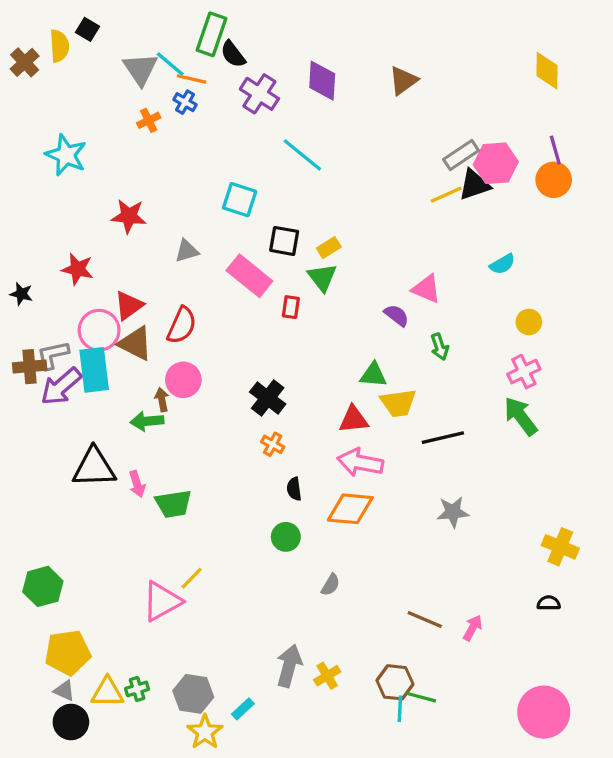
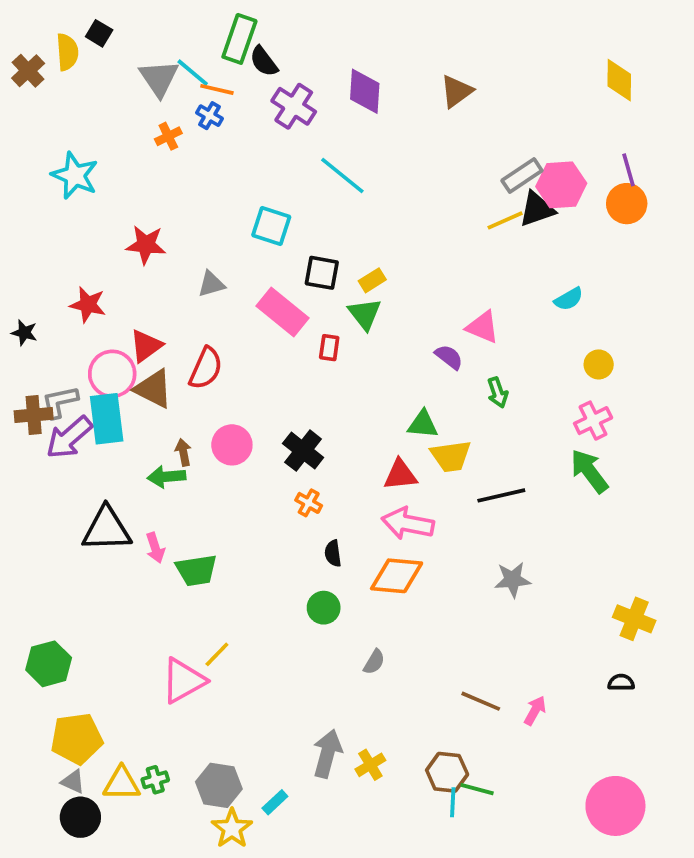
pink circle: (183, 380) -> (232, 445), moved

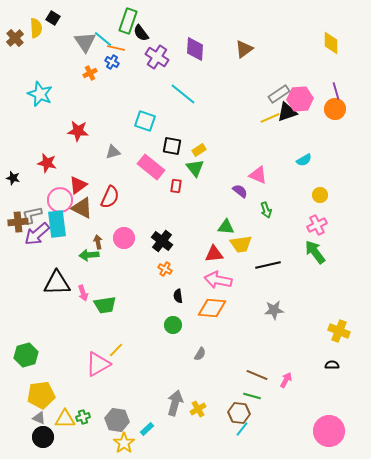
green line: (477, 789) -> (252, 396), moved
cyan line: (453, 802) -> (242, 429), turned 35

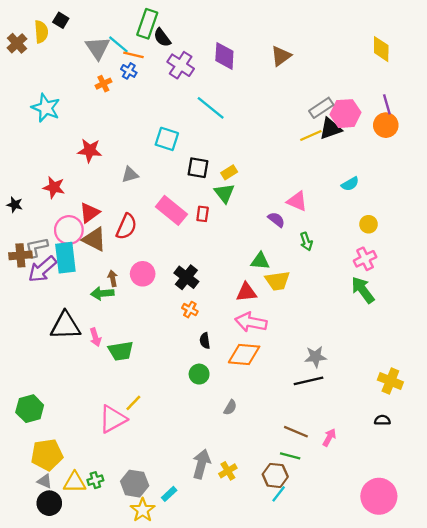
pink rectangle: (151, 167) -> (171, 210), moved
black line: (268, 265) -> (309, 381), moved

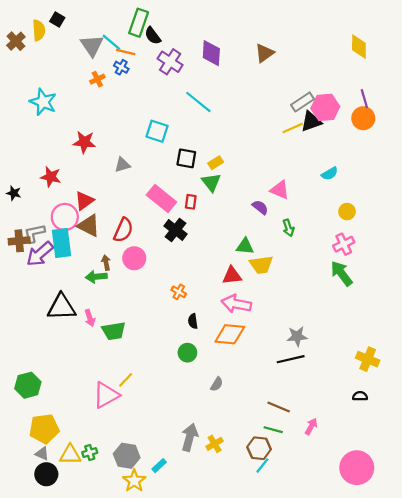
red semicircle: (126, 227) -> (123, 230), moved
black cross: (186, 277) -> (175, 230), moved
pink arrow: (329, 437) -> (311, 426), moved

